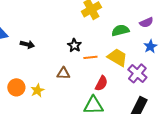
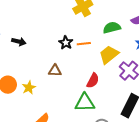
orange line: (90, 57) -> (84, 44), moved
yellow trapezoid: (117, 57) -> (109, 55), turned -70

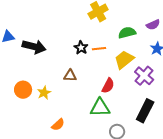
black arrow: (19, 42) -> (34, 47), size x1.6

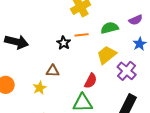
orange line: (99, 49) -> (82, 35), moved
yellow star: (44, 93) -> (40, 88), moved

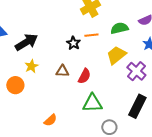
black arrow: (17, 42) -> (26, 42), turned -45
red semicircle: (91, 81) -> (84, 76), moved
yellow star: (40, 88) -> (31, 66), moved

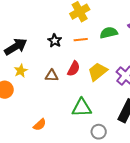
black star: (73, 43) -> (55, 41), moved
yellow trapezoid: (116, 55) -> (98, 72), moved
red semicircle: (84, 76) -> (74, 69), moved

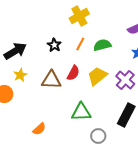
green semicircle: (109, 33) -> (102, 45), moved
orange line: (81, 40) -> (80, 44), turned -56
brown triangle: (52, 76) -> (51, 80), size x1.5

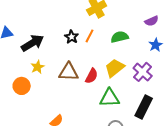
orange line: (80, 44) -> (90, 36), moved
red semicircle: (73, 73) -> (92, 76), moved
green triangle: (81, 112) -> (110, 98), moved

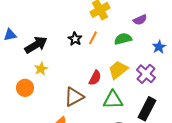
purple semicircle: (152, 21) -> (140, 20), moved
brown triangle: (69, 72) -> (74, 97), moved, turned -30

